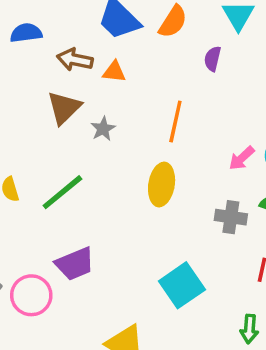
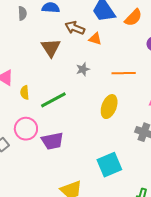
brown triangle: (64, 108) -> (51, 48), moved, turned -30
orange line: (175, 122) -> (124, 73), turned 65
pink circle: (31, 295) -> (26, 129), moved

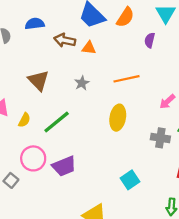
brown triangle: (51, 48) -> (38, 80), moved
yellow semicircle: (25, 93) -> (24, 120), turned -136
cyan square: (109, 165) -> (130, 180), size x0.7

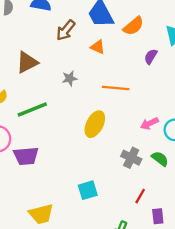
brown arrow: (65, 40) -> (66, 30), turned -80
orange triangle: (89, 48) -> (98, 47), moved
brown triangle: (38, 80) -> (27, 62), turned 30

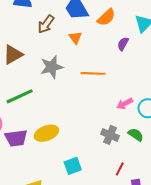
orange triangle: (98, 47) -> (75, 38), turned 32
gray star: (70, 78) -> (52, 67), size x1.6
yellow ellipse: (95, 124) -> (46, 133), moved, turned 45

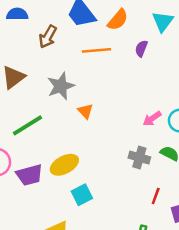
orange triangle: (75, 38) -> (85, 111), moved
orange line: (93, 73) -> (97, 50), moved
cyan square: (73, 166) -> (82, 195), moved

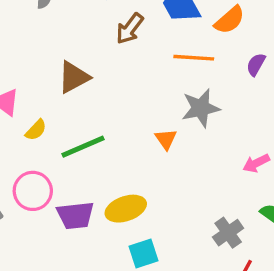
gray star: (61, 86) -> (201, 108), moved
gray cross: (139, 158) -> (228, 233), moved, turned 30

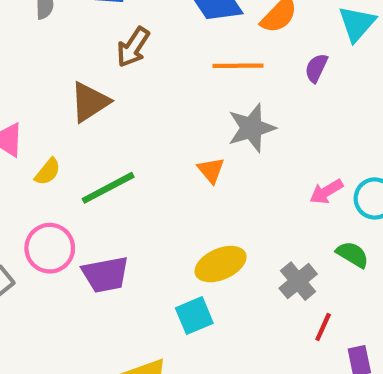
brown arrow: (130, 29) -> (133, 47), moved
yellow ellipse: (126, 209) -> (221, 264), moved

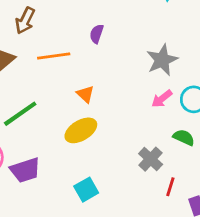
orange line: (238, 66) -> (54, 56), moved
purple semicircle: (316, 68) -> (97, 34), moved
gray star: (251, 128) -> (162, 60), moved
yellow ellipse: (221, 264) -> (81, 130), moved

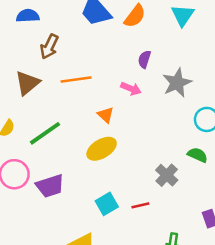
purple semicircle: (97, 34) -> (144, 59), moved
pink arrow: (162, 99) -> (131, 89), moved, turned -120
red line: (170, 187) -> (140, 205), moved, turned 60

